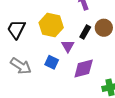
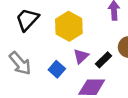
black rectangle: (85, 32) -> (103, 60), moved

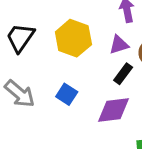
purple triangle: (81, 56) -> (119, 45), moved, turned 35

